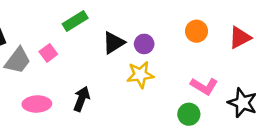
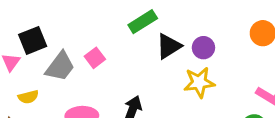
green rectangle: (75, 21) -> (143, 22), moved

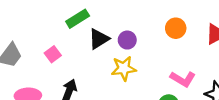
pink square: (95, 58) -> (53, 54), moved

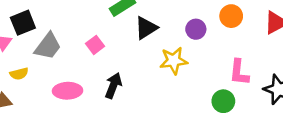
purple circle: (127, 40) -> (196, 29), moved
pink L-shape: (183, 79) -> (239, 72), turned 65

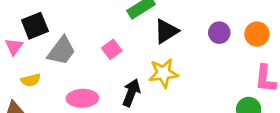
orange circle: (231, 16) -> (257, 34), moved
yellow star: (174, 61) -> (163, 73), moved

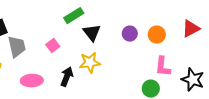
black triangle: (166, 31) -> (92, 33), turned -36
gray trapezoid: (61, 51) -> (17, 47), turned -50

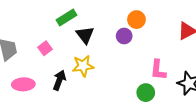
orange circle: (157, 35) -> (136, 20), moved

